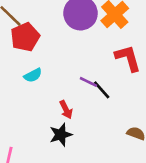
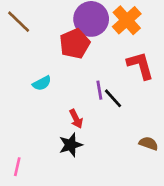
red pentagon: (25, 37) -> (75, 44), moved
purple line: (88, 82) -> (99, 90), turned 54

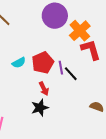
orange cross: (127, 20) -> (80, 31), moved
red pentagon: (75, 44) -> (43, 63), moved

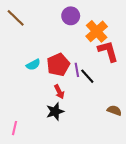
purple circle: (55, 16) -> (71, 16), size x0.7

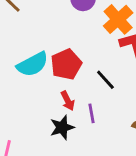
cyan semicircle: (33, 65) -> (33, 64), size x1.6
purple line: (77, 70) -> (91, 113), moved

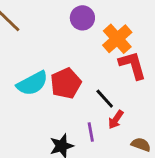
red arrow: (68, 101) -> (116, 120), moved, turned 60

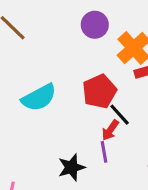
red pentagon: (66, 83) -> (99, 91), moved
red arrow: (116, 120) -> (110, 130), moved

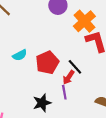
red pentagon: (99, 91) -> (47, 63), moved
cyan semicircle: (39, 98) -> (20, 55), size x0.6

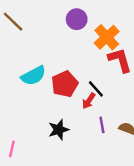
cyan semicircle: (20, 55) -> (33, 76), size x1.5
purple line: (64, 92) -> (102, 125), moved

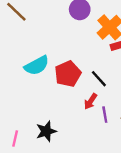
red arrow: (89, 101) -> (90, 101), moved
black star: (59, 130) -> (46, 131), moved

